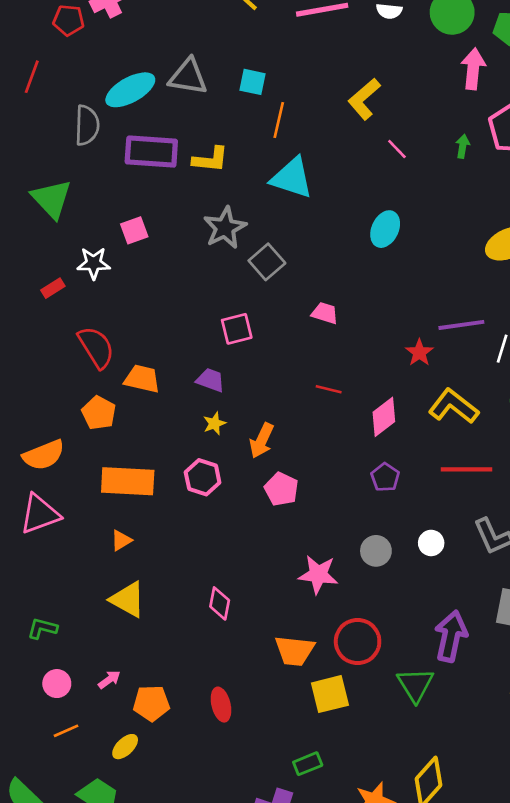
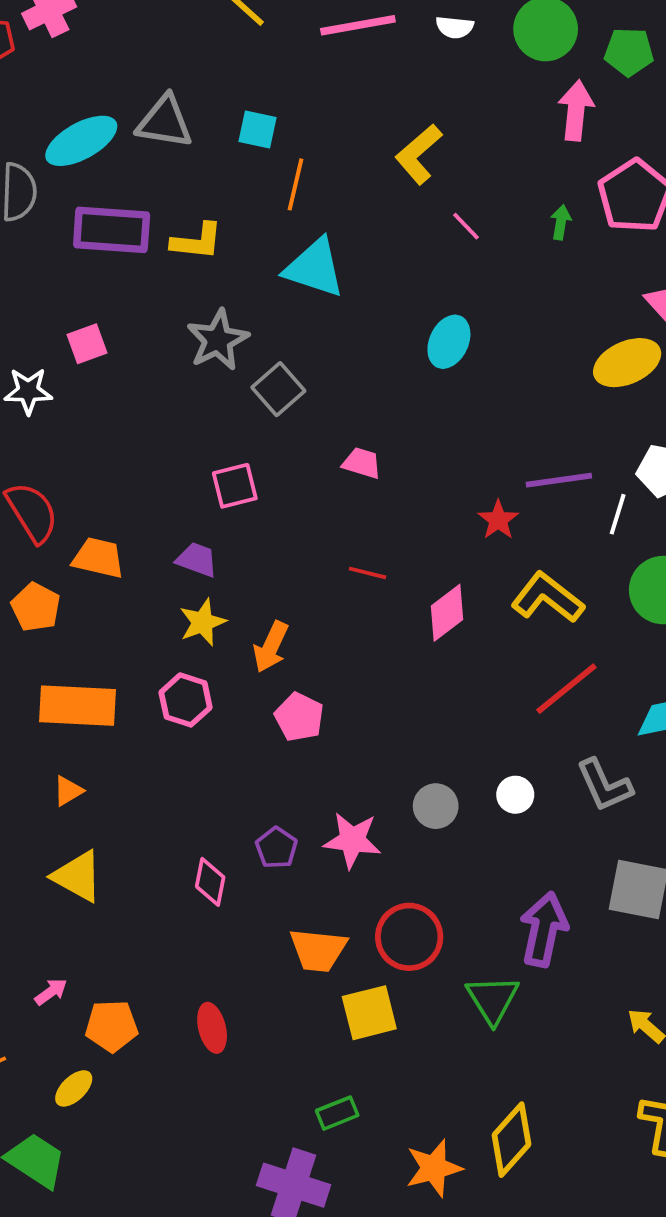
yellow star: (214, 423) -> (203, 622), size x1.4
red line: (467, 469) -> (566, 689), turned -39
purple pentagon: (385, 477) -> (276, 848), moved

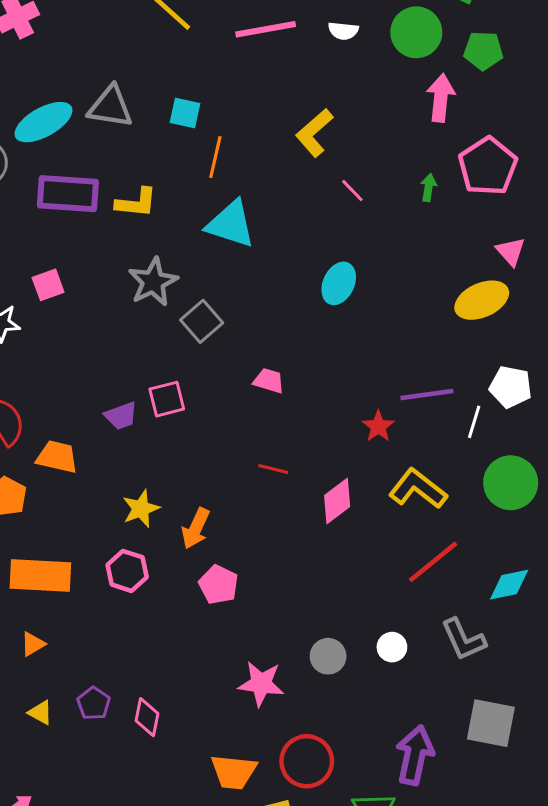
purple trapezoid: (197, 560) -> (121, 416), moved, turned 140
purple pentagon: (276, 848) -> (94, 703), moved
yellow triangle: (77, 876) -> (40, 713), size x0.6

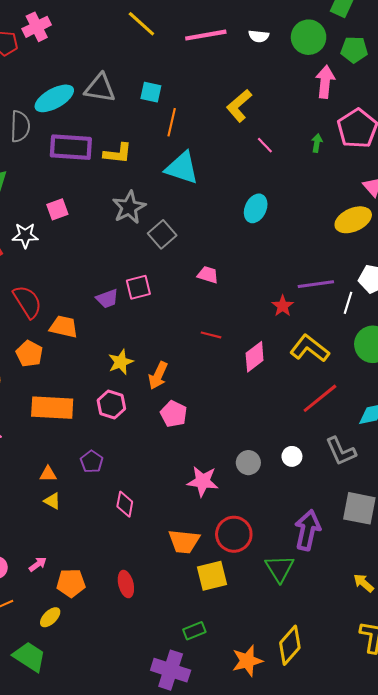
orange triangle: (33, 644) -> (48, 474), moved, turned 30
purple pentagon: (94, 703) -> (92, 462), moved

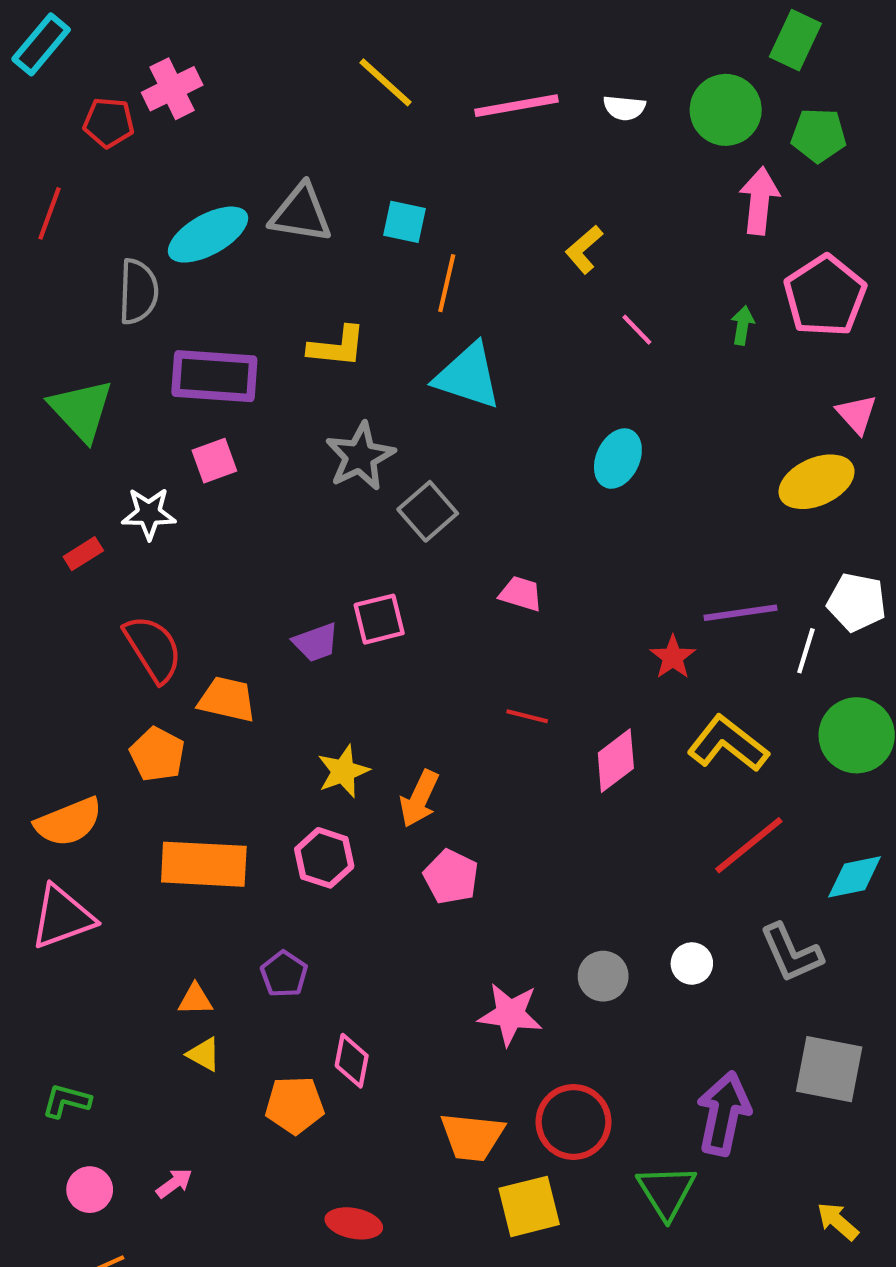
yellow L-shape: (239, 106) -> (584, 249), size x0.7
purple rectangle: (71, 147) -> (214, 376), moved
orange pentagon: (71, 583) -> (295, 1105), moved
red ellipse: (126, 584) -> (354, 1223), turned -65

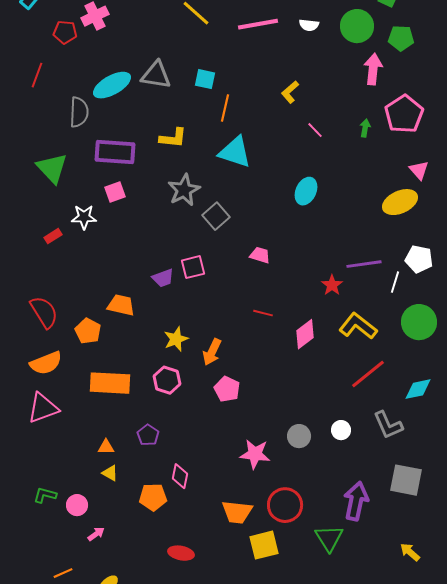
red semicircle: (153, 649) -> (44, 312), moved
pink circle: (90, 1190) -> (77, 505), moved

